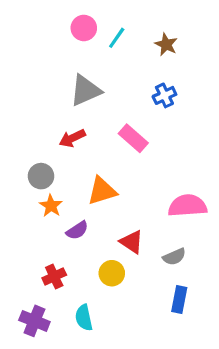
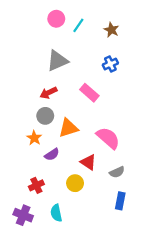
gray circle: (41, 176) -> (45, 116), moved
pink semicircle: (187, 206) -> (108, 138), moved, turned 45

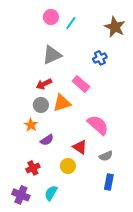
brown star: (111, 30) -> (115, 27), moved, size x1.5
orange triangle: (68, 128) -> (62, 103), moved
cyan semicircle: (56, 213) -> (51, 193), turned 42

